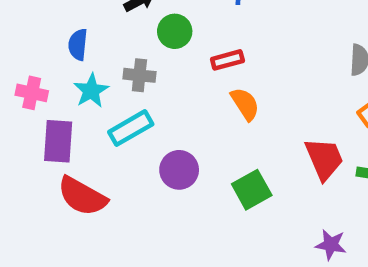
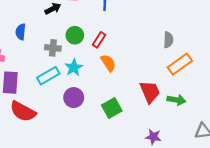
green circle: (175, 31) -> (75, 35), moved
red rectangle: (227, 60) -> (99, 40), turned -42
cyan star: (91, 91) -> (74, 68), moved

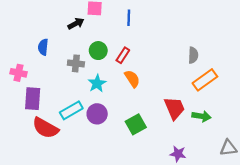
cyan rectangle: (48, 76) -> (71, 110), moved

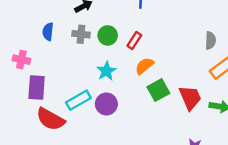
gray cross: (76, 63) -> (81, 34), moved
orange semicircle: (132, 79) -> (144, 66), turned -96
green square: (136, 124) -> (158, 90), moved

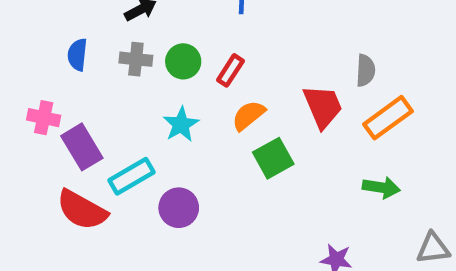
pink cross: (21, 60) -> (44, 118), moved
purple rectangle: (37, 87) -> (82, 147), moved, turned -35
red trapezoid: (190, 98) -> (323, 106), moved
purple circle: (106, 104) -> (179, 208), moved

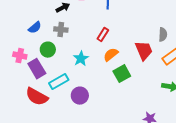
blue semicircle: (77, 55) -> (35, 28), turned -136
green circle: (183, 61) -> (48, 50), moved

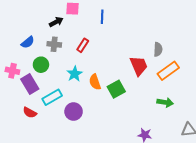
red rectangle: (103, 35) -> (83, 45), moved
orange semicircle: (111, 55) -> (95, 82), moved, turned -70
red semicircle: (37, 97) -> (30, 113), size x0.6

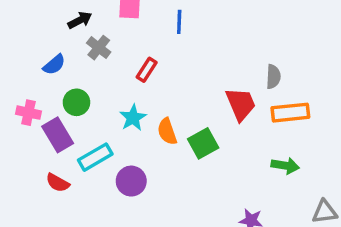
black arrow: (56, 22) -> (80, 20), moved
gray cross: (54, 44) -> (99, 48), moved, turned 32
orange rectangle: (168, 71) -> (290, 113), turned 30

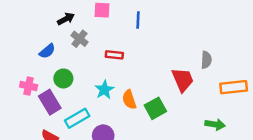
red rectangle: (147, 70) -> (114, 55), turned 63
orange rectangle: (290, 113) -> (234, 87), moved

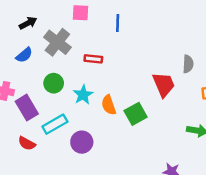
black arrow: (66, 19) -> (28, 23), moved
gray cross: (80, 39) -> (57, 42), size x1.5
green circle: (63, 78) -> (54, 83), moved

